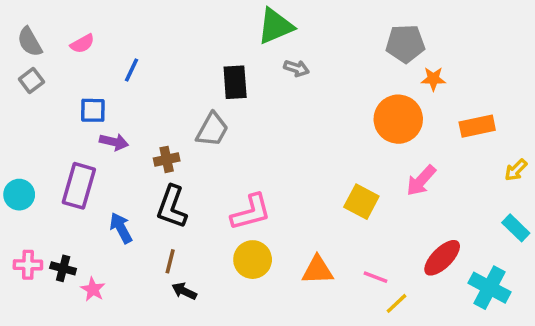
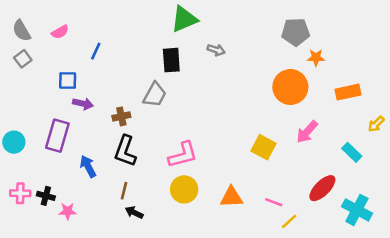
green triangle: (275, 26) -> (184, 19), moved
cyan rectangle: (516, 228) -> (352, 152), moved
pink star: (93, 289) -> (68, 211), turned -30

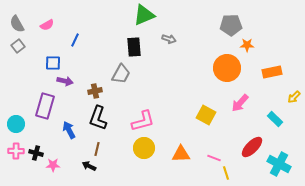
cyan circle: (14, 142) -> (16, 124), moved
black arrow: (134, 212) -> (89, 166), moved
yellow line: (289, 221) -> (226, 173), turned -64

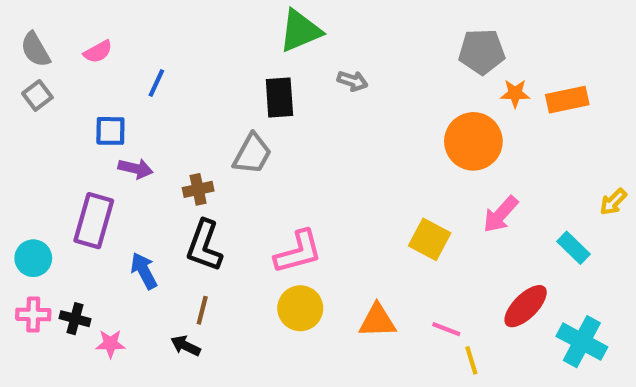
orange rectangle: (272, 72) -> (567, 100), moved

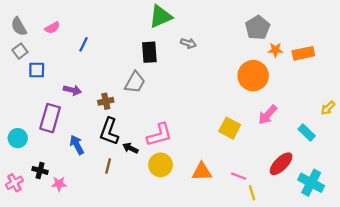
gray pentagon: (482, 52) -> (258, 28), turned -30
blue square: (110, 131) -> (37, 70), moved
pink cross: (33, 314) -> (14, 183), moved, turned -30
black arrow: (186, 346) -> (130, 148), moved

